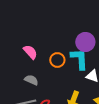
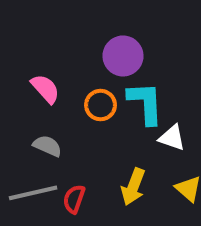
purple circle: (85, 42) -> (123, 56), moved

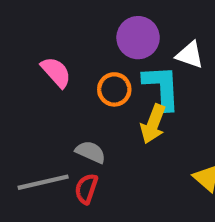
white triangle: (172, 138) -> (190, 55), moved
gray semicircle: (47, 146) -> (91, 152), moved
yellow arrow: (133, 187) -> (153, 124), moved

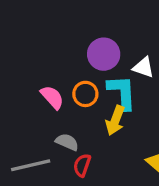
pink semicircle: (56, 72) -> (52, 97), moved
red semicircle: (86, 189) -> (82, 165), moved

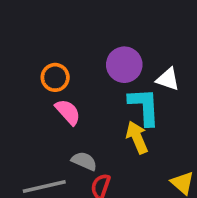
orange circle: (85, 94) -> (55, 77), moved
yellow arrow: (115, 120) -> (137, 137), turned 136

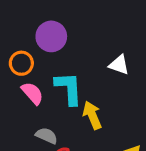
purple circle: (124, 65) -> (51, 36), moved
cyan L-shape: (144, 107) -> (69, 88), moved

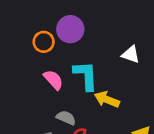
orange circle: (21, 63) -> (44, 42), moved
yellow arrow: (92, 115) -> (107, 99), turned -45

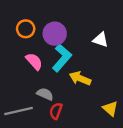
purple circle: (70, 29) -> (55, 34), moved
cyan L-shape: (86, 76) -> (62, 58), turned 44

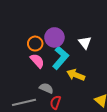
orange circle: (26, 29) -> (35, 44), moved
white triangle: (101, 40) -> (85, 43), moved, turned 32

